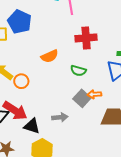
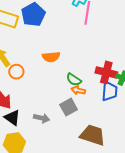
red cross: (86, 38) -> (106, 72), moved
orange arrow: (94, 94) -> (78, 90), moved

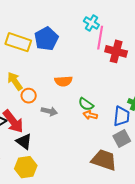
red cross: (106, 72) -> (116, 51), moved
gray square: (69, 107) -> (122, 139), moved
gray arrow: (42, 118) -> (49, 111), moved

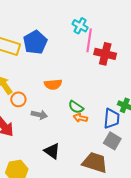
gray square: (122, 139) -> (112, 141), turned -30
black triangle: (24, 141) -> (52, 151), moved

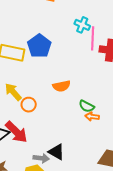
gray arrow: (39, 115) -> (41, 158), moved
black triangle: (52, 151) -> (56, 152), moved

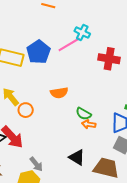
pink line: (93, 38) -> (69, 44), moved, turned 55
black triangle: (56, 152) -> (77, 157), moved
gray arrow: (41, 158) -> (36, 164), turned 42

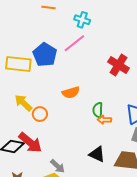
cyan cross: (82, 32) -> (82, 20), moved
red cross: (109, 59) -> (119, 65), moved, turned 30
green semicircle: (83, 114) -> (98, 110), turned 70

